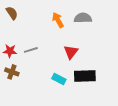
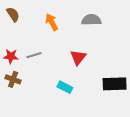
orange arrow: (58, 20) -> (52, 22), moved
black rectangle: (85, 76) -> (115, 84), moved

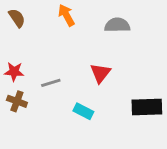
orange arrow: (52, 22) -> (66, 15), moved
gray line: (34, 55) -> (51, 83), moved

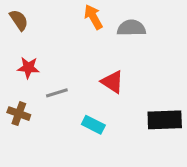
orange arrow: (66, 15) -> (93, 17), moved
red star: (14, 72) -> (28, 68), moved
red triangle: (100, 73) -> (112, 82), turned -35

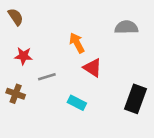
orange arrow: (93, 17) -> (77, 43), moved
gray semicircle: (131, 28) -> (126, 27), moved
black rectangle: (165, 120) -> (135, 99), turned -68

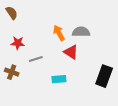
gray semicircle: (126, 27) -> (81, 32), moved
cyan rectangle: (77, 103) -> (59, 79), turned -32

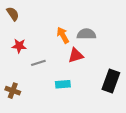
red triangle: (71, 52) -> (76, 55), turned -49
brown cross: (12, 72) -> (13, 91), moved

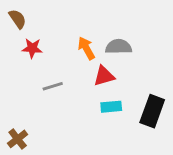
red star: (19, 46) -> (32, 48), moved
cyan rectangle: (63, 84) -> (111, 107), moved
brown cross: (13, 91) -> (18, 139), moved, turned 32

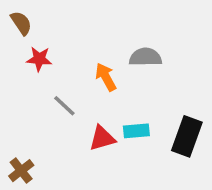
orange arrow: (86, 48) -> (106, 77), moved
red triangle: (104, 76) -> (102, 138), moved
gray line: (53, 86) -> (64, 106), turned 60

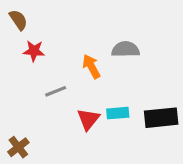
gray line: (64, 106) -> (56, 91), turned -65
black rectangle: (187, 136) -> (161, 118), turned 64
red triangle: (102, 138) -> (88, 119), turned -35

